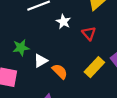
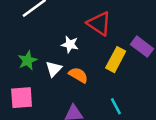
white star: (63, 22) -> (70, 44), moved
red triangle: (89, 33) -> (99, 24), size x1.5

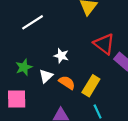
red triangle: (99, 24) -> (104, 44), moved
yellow rectangle: (116, 60) -> (91, 86), moved

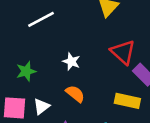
white triangle: (46, 76) -> (41, 106), moved
yellow rectangle: (91, 86) -> (127, 101), moved, turned 66

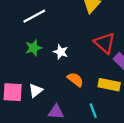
green star: (26, 71) -> (33, 48), moved
orange semicircle: (75, 94) -> (75, 79), moved

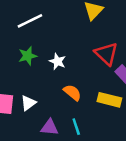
cyan line: (93, 111) -> (76, 127), moved

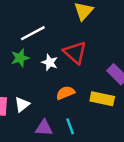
white line: (30, 21) -> (33, 33), moved
red triangle: (106, 54) -> (75, 53), moved
orange semicircle: (72, 93) -> (65, 93), turned -60

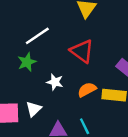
white star: (50, 62) -> (55, 82), moved
orange semicircle: (65, 93) -> (87, 90), moved

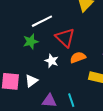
red triangle: (82, 51) -> (65, 38), moved
orange semicircle: (87, 90) -> (78, 57), moved

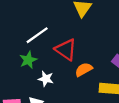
white star: (52, 61) -> (46, 79), moved

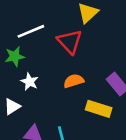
red triangle: (66, 50) -> (70, 42), moved

